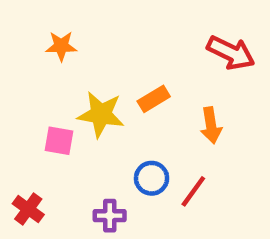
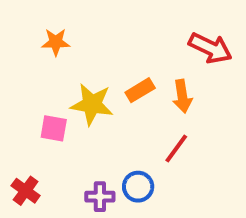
orange arrow: (211, 125) -> (182, 96), moved
blue circle: (152, 178) -> (138, 187), moved
red line: (193, 191) -> (176, 148), moved

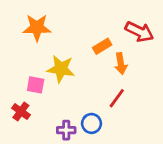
orange star: (56, 42) -> (37, 28), size x1.5
orange rectangle: (140, 90) -> (102, 46), moved
red cross: (26, 191) -> (21, 111), moved

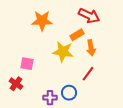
orange star: (37, 28) -> (42, 21), moved
red arrow: (139, 32) -> (89, 16), moved
yellow star: (61, 69) -> (63, 52), moved

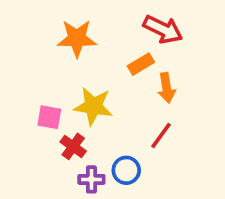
yellow star: (63, 52) -> (93, 106), moved
red cross: (16, 84) -> (73, 146), moved

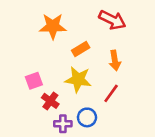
orange rectangle: (141, 64) -> (81, 49), moved
yellow star: (93, 106) -> (78, 79), moved
pink square: (49, 117) -> (34, 81), turned -30

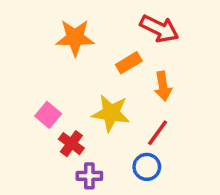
orange rectangle: (81, 49) -> (129, 63), moved
pink square: (34, 81) -> (48, 115), turned -30
blue circle: (87, 117) -> (147, 167), moved

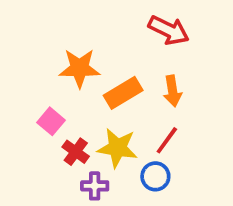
orange star: (75, 38) -> (79, 68), moved
orange rectangle: (129, 63) -> (123, 93), moved, size x1.4
yellow star: (111, 113) -> (117, 148), moved

